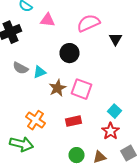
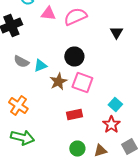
pink semicircle: (88, 23) -> (75, 16), moved
black circle: (70, 53) -> (74, 56), moved
orange cross: (36, 120) -> (18, 106), moved

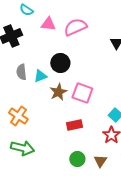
black circle: (74, 56) -> (60, 63), moved
gray semicircle: (21, 62) -> (21, 72), turned 56
brown triangle: (100, 150) -> (100, 161), turned -40

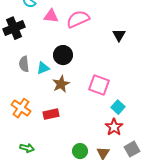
pink square: (82, 93) -> (99, 85), moved
red rectangle: (74, 125) -> (51, 114), moved
green arrow: (22, 148) -> (27, 148), moved, size x0.6

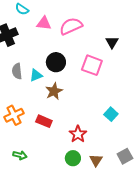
pink square: (99, 85) -> (92, 65), moved
orange cross: (21, 108) -> (14, 115), turned 30
red rectangle: (51, 114) -> (44, 121), turned 35
red star: (114, 127) -> (78, 134), moved

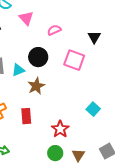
pink triangle: (44, 23) -> (26, 18), turned 42
pink semicircle: (71, 26) -> (54, 30), moved, size x0.6
red rectangle: (44, 121) -> (26, 116), turned 63

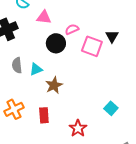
pink triangle: (26, 18) -> (44, 17), turned -42
black circle: (38, 57) -> (56, 43), moved
pink square: (74, 60) -> (92, 46), moved

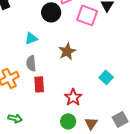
gray semicircle: (17, 65) -> (31, 63), moved
brown star: (54, 85) -> (67, 51), moved

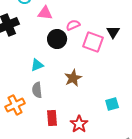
cyan square: (106, 77) -> (112, 104), turned 32
red rectangle: (39, 84) -> (52, 118), moved

